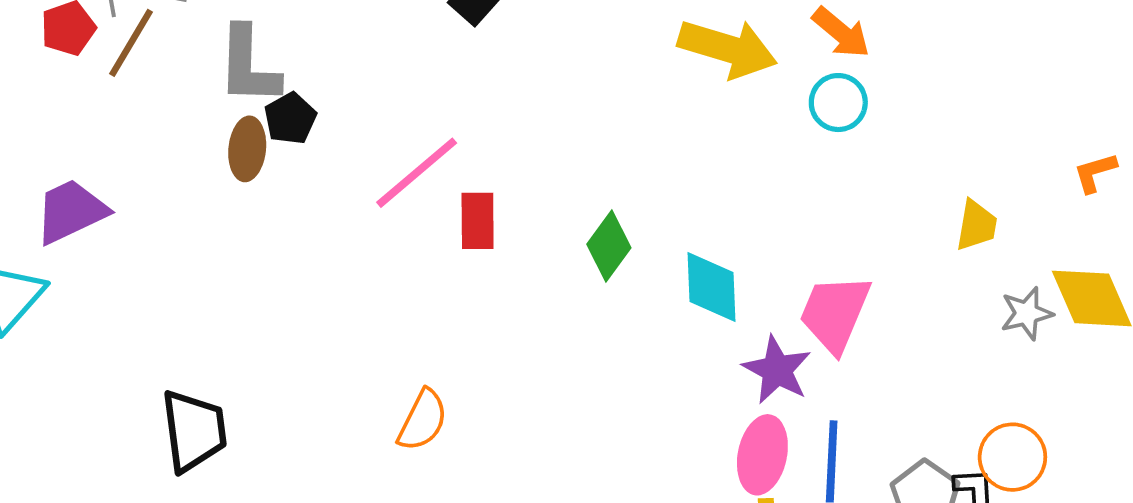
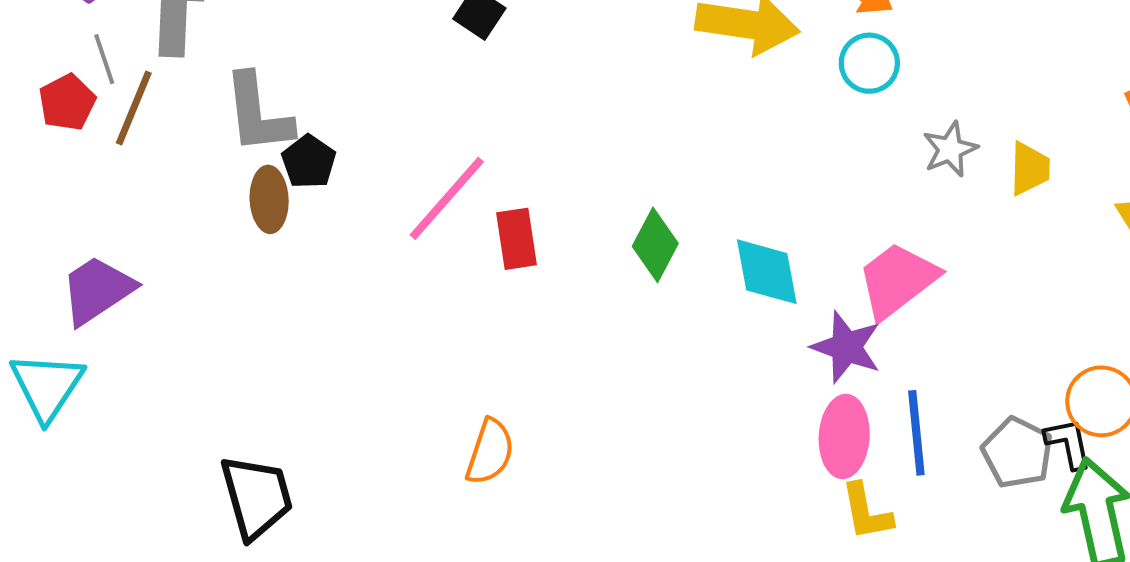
pink trapezoid: (835, 313) -> (897, 280), turned 38
gray star: (1027, 313) -> (950, 149), moved

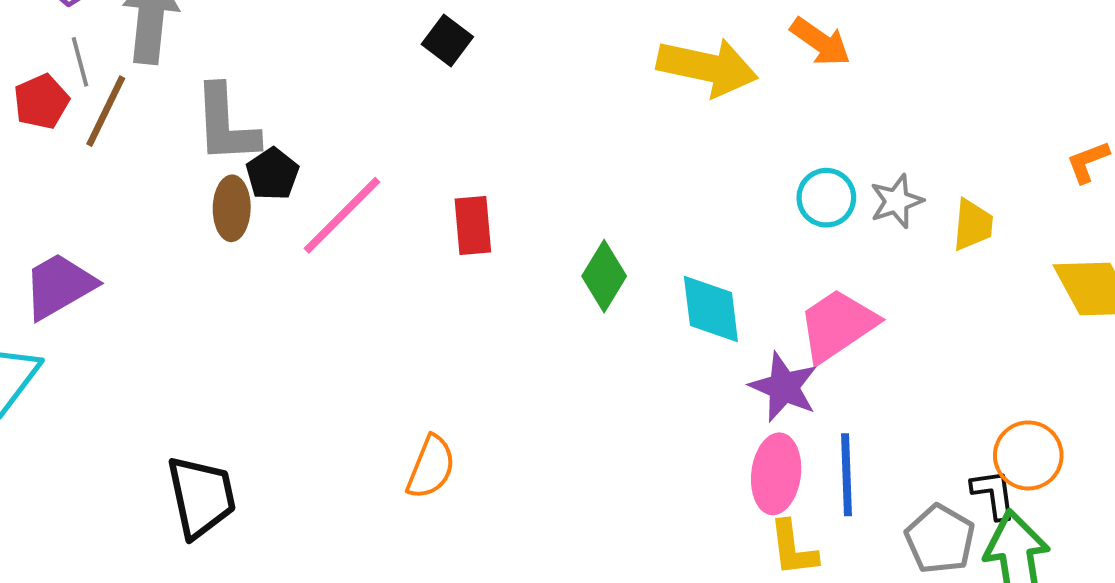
cyan circle: (869, 63) -> (826, 198), moved
pink line: (447, 198) -> (342, 215), moved
red rectangle: (517, 239) -> (473, 225), moved
gray pentagon: (1017, 453) -> (940, 539), moved

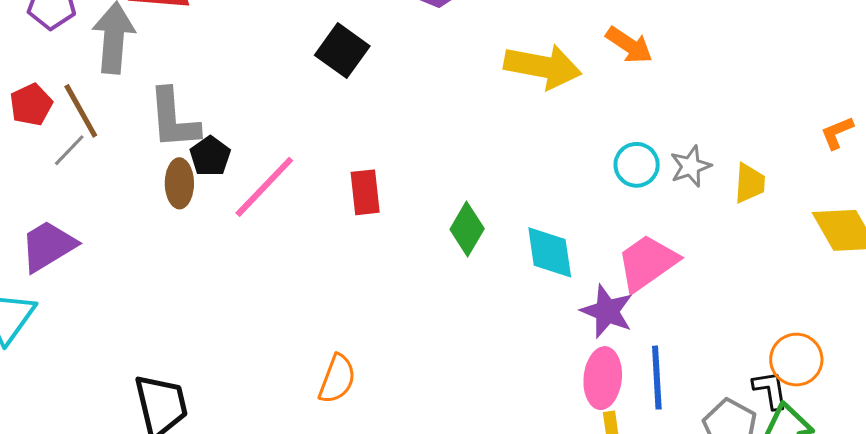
black square: (447, 41) -> (342, 51), size x1.4
gray line: (80, 62) -> (69, 150), moved, turned 60
brown line: (106, 111) -> (81, 111), turned -54

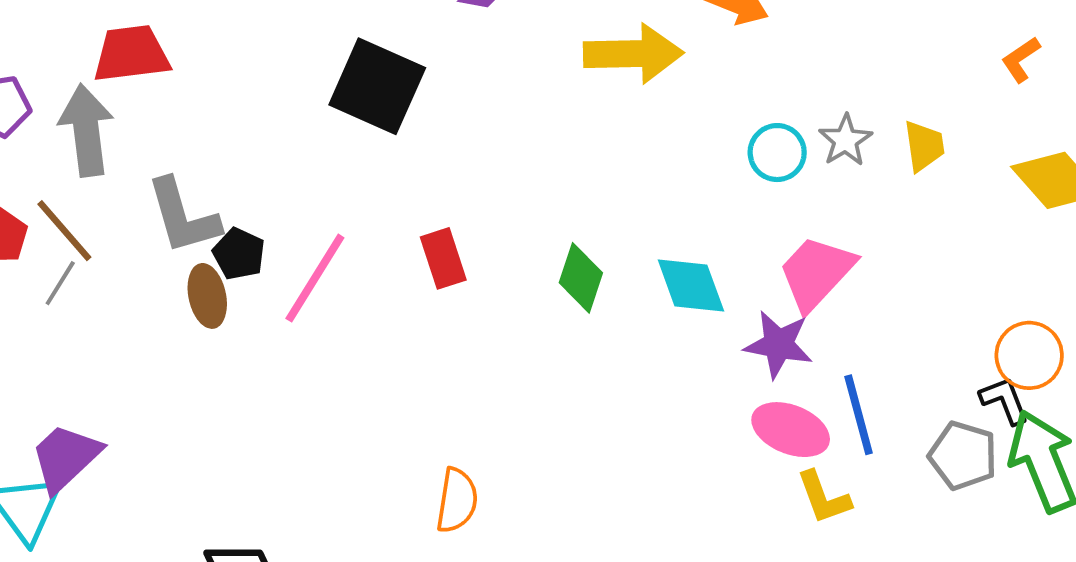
black square: (342, 51) -> (377, 86), size x1.4
purple trapezoid: (48, 246) -> (65, 458), moved
pink ellipse: (603, 378) -> (791, 430), turned -62

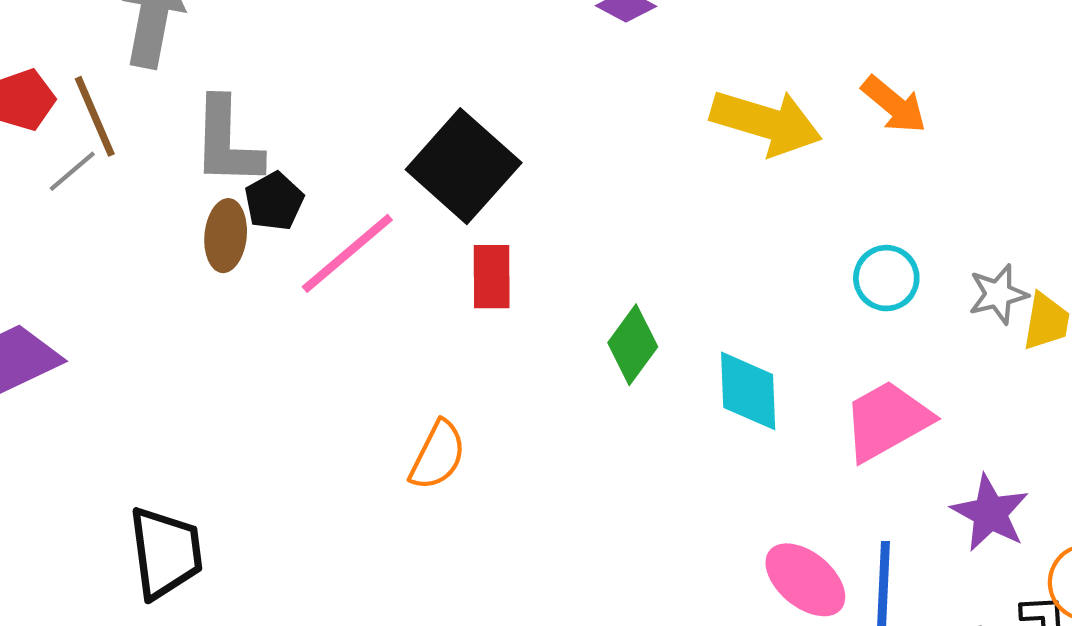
black square: (377, 86) -> (464, 166), moved
gray star: (845, 140) -> (998, 294), moved
purple star: (778, 344) -> (990, 513), moved
orange semicircle: (457, 500) -> (438, 455), moved

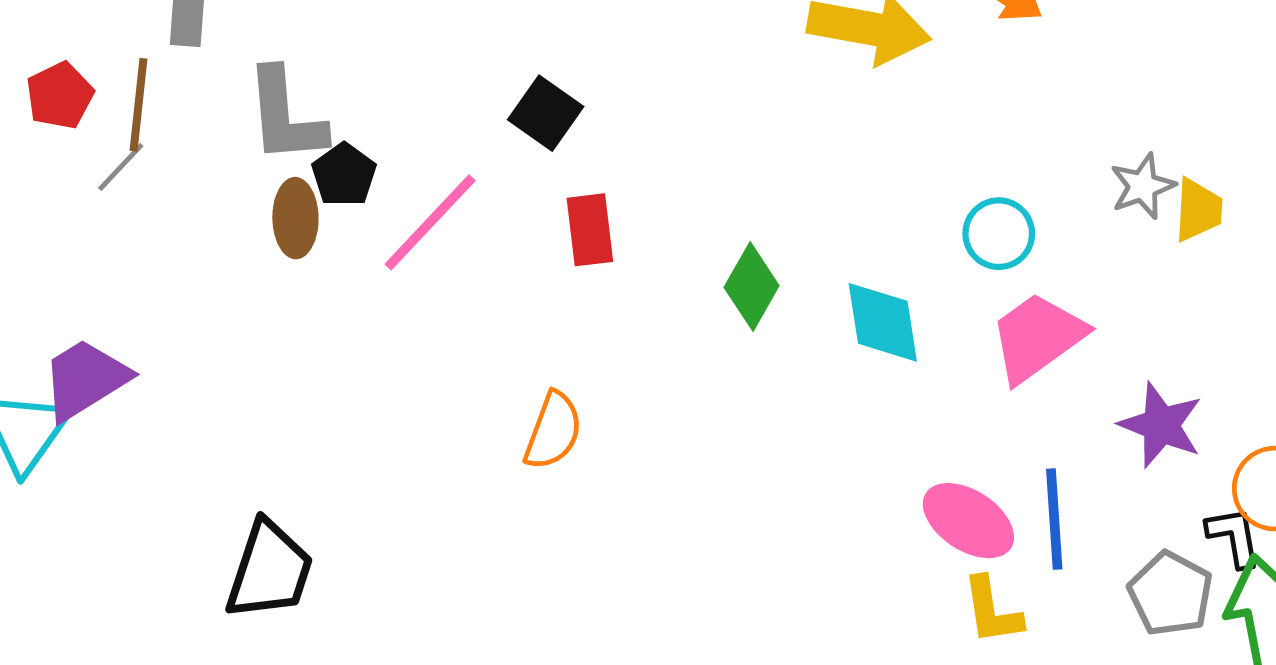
brown line: (95, 116) -> (138, 105), turned 36
black square: (464, 166) -> (546, 113), size x0.6
cyan circle: (886, 278) -> (999, 234), moved
black trapezoid: (166, 553) -> (269, 570), turned 32

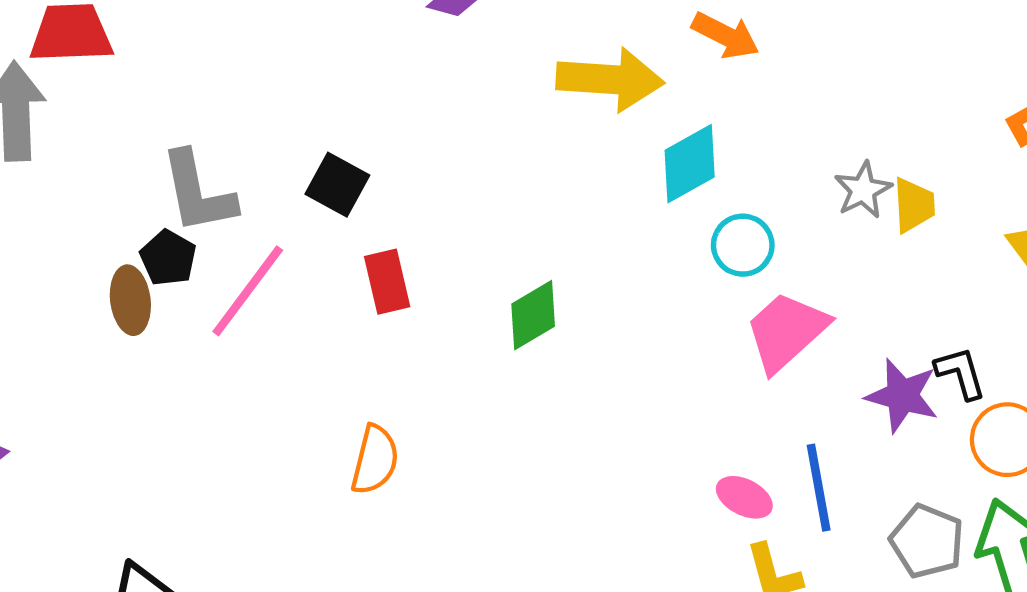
gray L-shape: (285, 116) -> (198, 192), moved
green diamond: (752, 286) -> (533, 315), turned 36
cyan diamond: (883, 322) -> (690, 164), moved, turned 76
pink ellipse: (968, 521) -> (744, 497), size x0.7
black L-shape: (1234, 537) -> (961, 373), moved

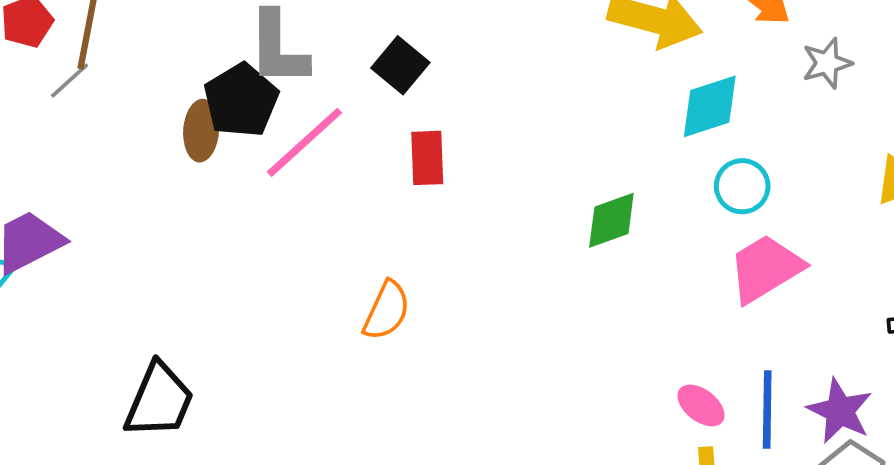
gray star: (863, 190) -> (827, 63), moved
black pentagon: (168, 258) -> (241, 100), size x1.5
green diamond: (533, 315) -> (611, 220), moved
purple star: (902, 396) -> (840, 411), moved

